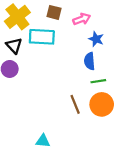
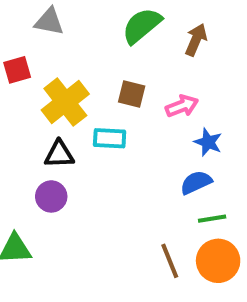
cyan rectangle: (42, 37) -> (110, 138), size x0.7
black triangle: (14, 46) -> (59, 154), turned -49
blue semicircle: (89, 61) -> (196, 182), turned 70

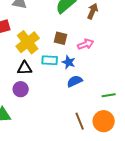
blue star: (208, 142) -> (69, 62), moved
blue semicircle: (196, 182) -> (75, 81), moved
green line: (212, 219) -> (109, 95), moved

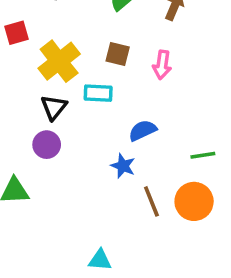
pink arrow: (86, 44) -> (162, 65), turned 119
blue star: (69, 62) -> (123, 166), moved
black triangle: (25, 68) -> (54, 107), turned -49

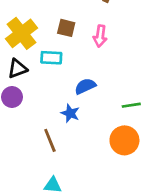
black triangle: (54, 107) -> (17, 69), turned 30
brown line: (151, 201) -> (50, 140), moved

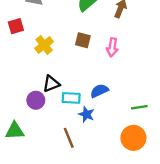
yellow cross: (21, 33) -> (44, 45), size x0.7
cyan rectangle: (51, 58) -> (71, 98), moved
black triangle: (17, 69) -> (51, 84), moved

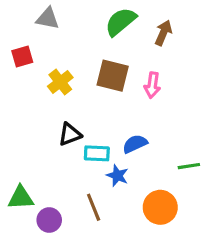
brown square: (83, 40) -> (113, 76), size x1.5
purple circle: (36, 100) -> (49, 220), moved
orange circle: (133, 138) -> (160, 207), moved

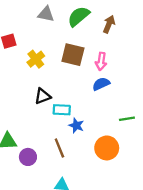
gray triangle: (48, 19) -> (46, 14), moved
blue semicircle: (135, 144) -> (101, 84), moved

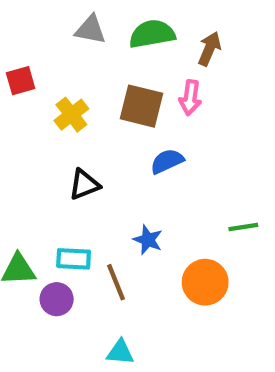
green semicircle: (79, 16) -> (152, 34), turned 30
pink arrow: (101, 61) -> (190, 98), moved
blue semicircle: (101, 84) -> (167, 161), moved
cyan rectangle: (62, 110) -> (74, 259), moved

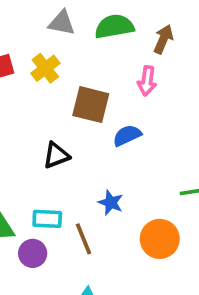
brown square: (141, 106) -> (91, 105), moved
yellow cross: (71, 115) -> (45, 68), moved

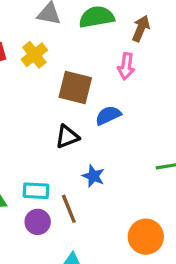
black triangle: (56, 155) -> (67, 137), moved
orange circle: (160, 239) -> (146, 237), moved
purple circle: (33, 253) -> (38, 222), moved

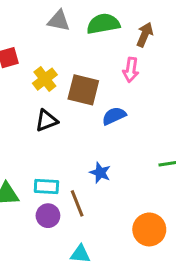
yellow cross: (34, 55) -> (45, 79), moved
black triangle: (67, 137) -> (46, 120), moved

